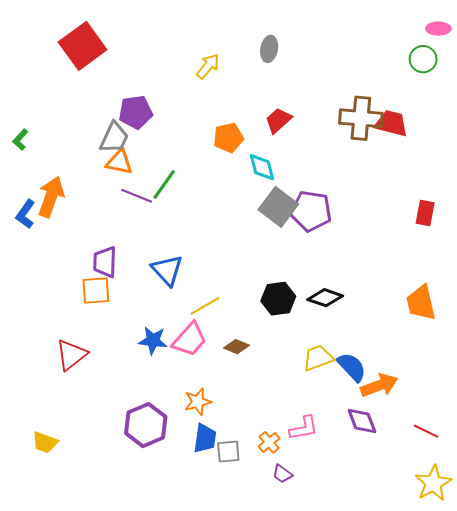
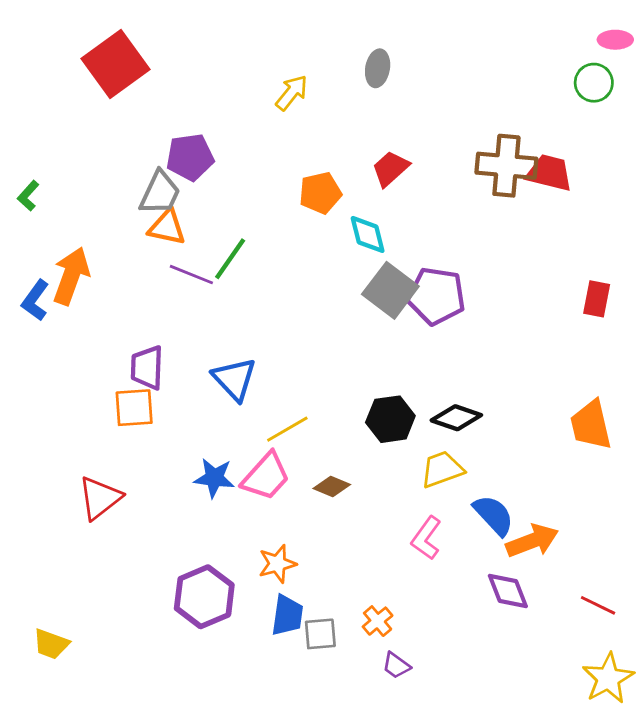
yellow trapezoid: (318, 358) -> (442, 469), moved
pink L-shape: (304, 428) -> (426, 538), moved, turned 136
yellow trapezoid: (45, 442) -> (51, 644), moved

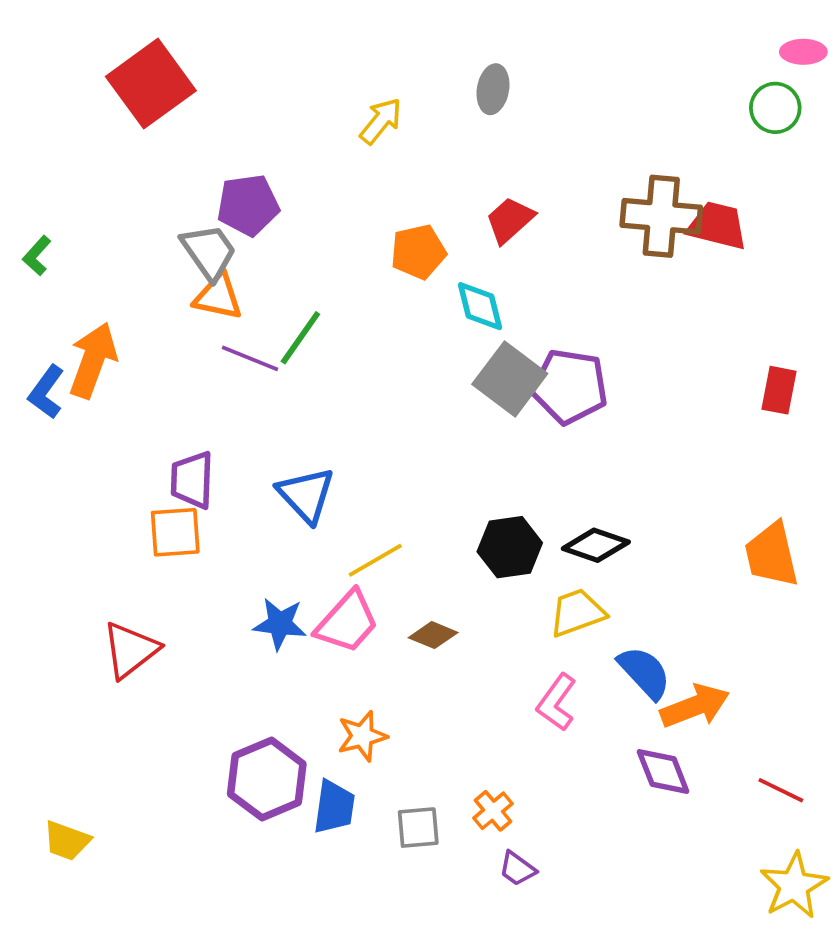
gray trapezoid: (160, 193) -> (209, 252), turned -60
blue trapezoid: (287, 615) -> (334, 807), moved

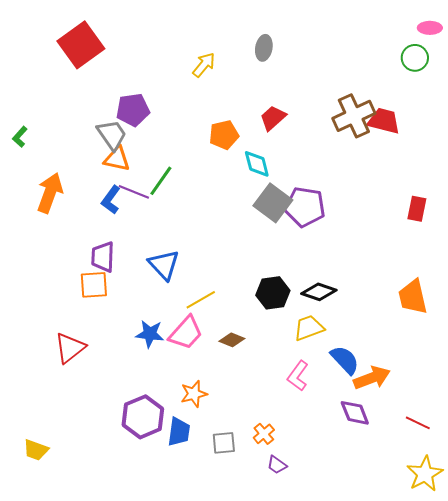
brown cross: (661, 216) -> (354, 116), turned -30
blue L-shape: (46, 392) -> (111, 200), moved

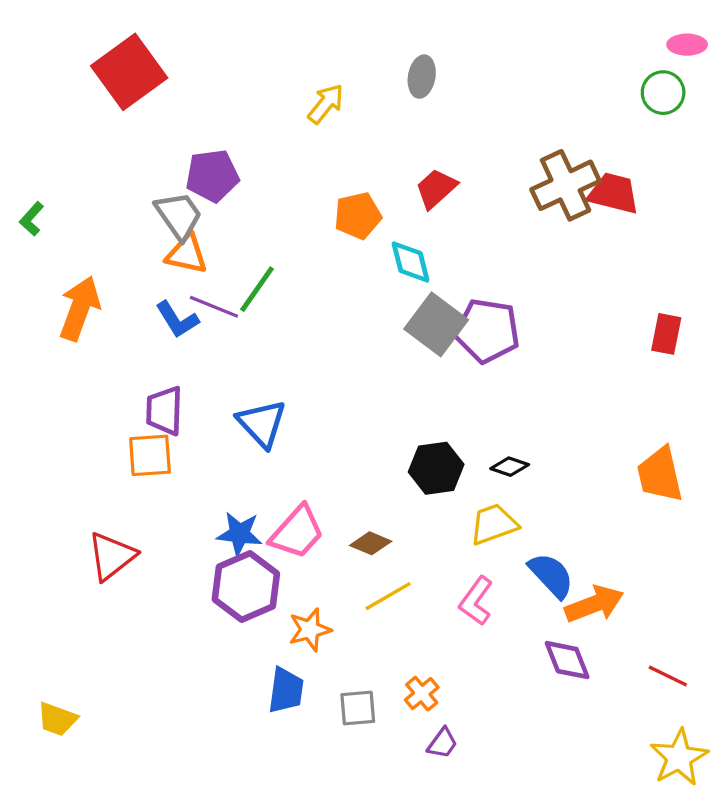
blue L-shape: (111, 200) -> (177, 320), turned -68
black diamond: (319, 292) -> (510, 467), size x0.7
yellow line: (201, 300) -> (388, 596), moved
purple hexagon: (143, 417) -> (246, 587), moved
purple trapezoid: (277, 465) -> (442, 743), turned -90

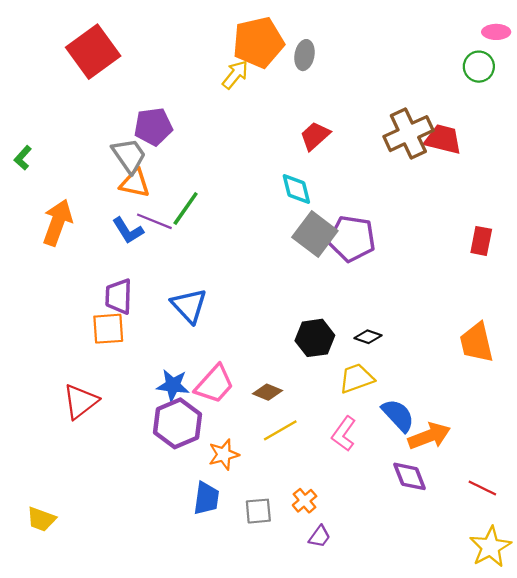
orange pentagon: (358, 216) -> (258, 42), moved, size x1.5

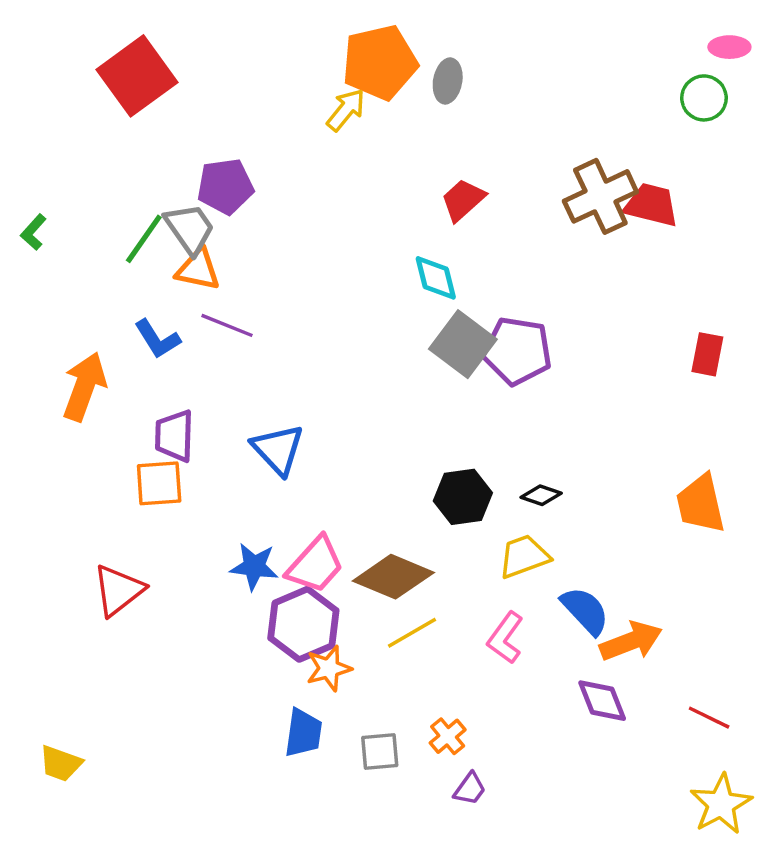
green line: (186, 209) -> (144, 239), moved
orange arrow: (57, 222) -> (84, 387), moved
blue L-shape: (128, 231) -> (157, 339), moved
brown diamond: (268, 392) -> (393, 577), size x1.8
purple hexagon: (178, 423) -> (303, 624), moved

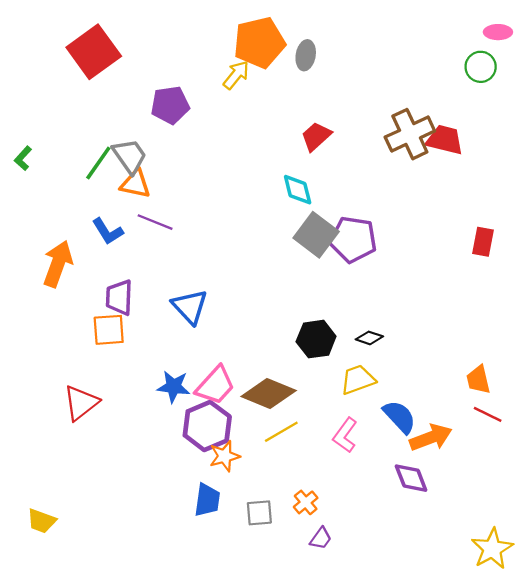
purple pentagon: (225, 186) -> (170, 105), moved
orange trapezoid: (701, 504) -> (478, 380), moved, size x0.7
red line: (709, 718) -> (488, 414), moved

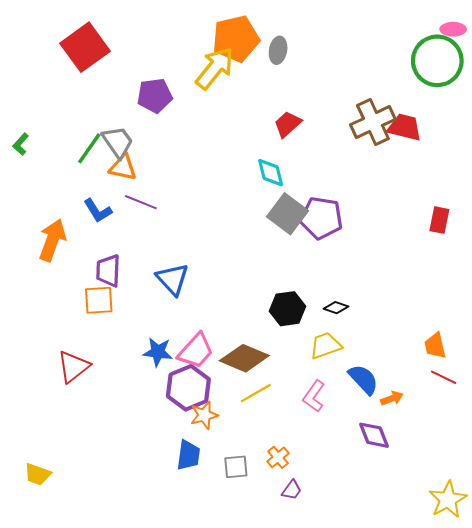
green circle: (481, 67) -> (437, 61), size x1.8
yellow arrow: (236, 75) -> (215, 68), size x1.6
orange arrow: (431, 438) -> (392, 398), size x0.6

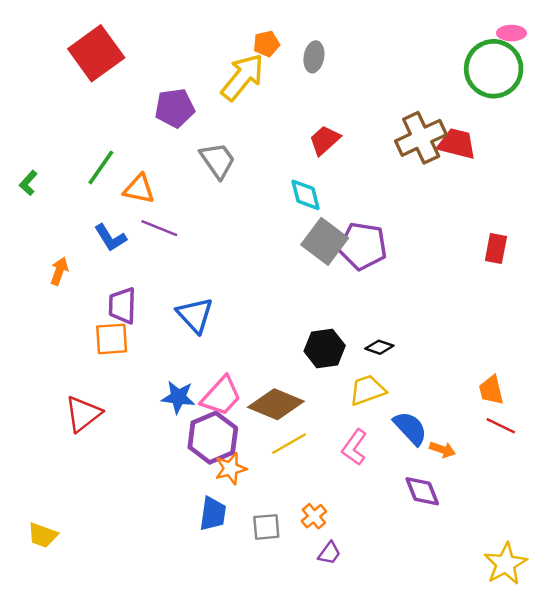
orange pentagon: (236, 39) -> (266, 44), size x0.5
gray trapezoid: (118, 142) -> (218, 160), moved
green L-shape: (21, 144) -> (28, 183), moved
orange arrow: (52, 240) -> (59, 271), size x0.6
orange arrow: (392, 398) -> (442, 450), turned 40

